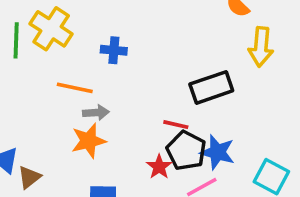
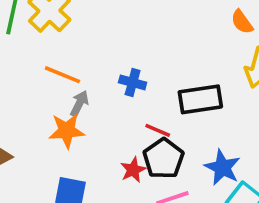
blue cross: (114, 50) -> (133, 82), moved
gray arrow: (96, 113) -> (79, 104), turned -70
blue star: (217, 152) -> (222, 168), moved

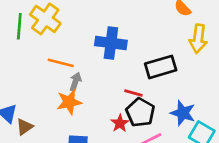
blue cross: (133, 82) -> (111, 43), moved, size x1.6

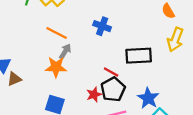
blue cross: (111, 43) -> (102, 26), size x0.7

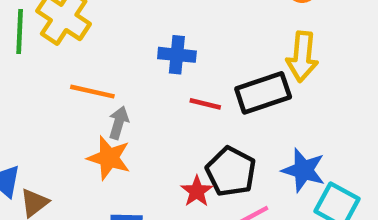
yellow arrow: (175, 40) -> (302, 57), moved
orange star: (56, 67) -> (109, 158), turned 30
red line: (111, 72) -> (205, 104), moved

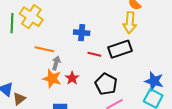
yellow arrow: (302, 57) -> (130, 23), moved
blue star: (304, 170) -> (154, 81), moved
red star: (197, 191) -> (72, 78), moved

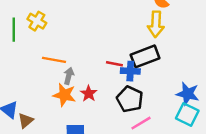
yellow cross: (31, 17) -> (37, 21), size x0.7
blue cross: (82, 33) -> (130, 71), moved

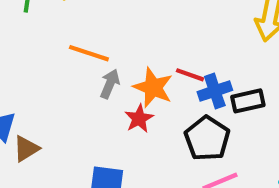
black rectangle: (145, 56) -> (248, 101), moved, size x0.7
blue cross: (130, 71) -> (215, 91), turned -30
orange star: (64, 95) -> (153, 88), moved

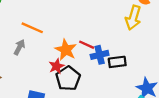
gray arrow: (110, 84) -> (19, 47), moved
black pentagon: (207, 138) -> (68, 78), moved

